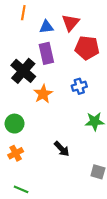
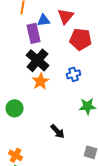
purple rectangle: (46, 53) -> (34, 33), moved
black cross: (23, 71) -> (38, 60), moved
orange cross: (16, 153) -> (16, 155), moved, turned -32

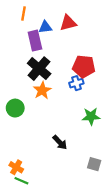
red triangle: (66, 16) -> (68, 23), turned 36
red pentagon: (80, 39) -> (84, 66), moved
green circle: (14, 108) -> (15, 108), moved

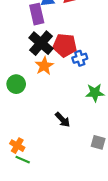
red pentagon: (84, 66) -> (65, 45), moved

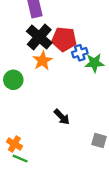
green star: (95, 93) -> (94, 63), moved

